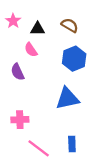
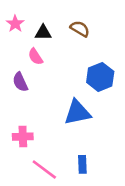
blue hexagon: (74, 59) -> (100, 77), moved

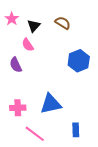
black triangle: (43, 33) -> (34, 26), turned -48
blue triangle: (77, 112) -> (51, 104), moved
blue rectangle: (82, 164) -> (76, 130), moved

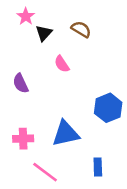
pink star: (12, 19) -> (26, 16), moved
pink semicircle: (28, 45) -> (62, 64), moved
blue hexagon: (79, 61) -> (108, 108), moved

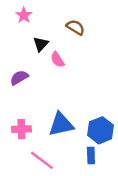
black triangle: (44, 33) -> (41, 44), moved
purple semicircle: (21, 83) -> (19, 78), turned 84
blue hexagon: (108, 108) -> (101, 130), moved

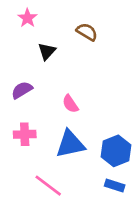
pink semicircle: (57, 60) -> (70, 104), moved
pink cross: (21, 129) -> (25, 134), moved
blue rectangle: (91, 156) -> (115, 186), moved, turned -70

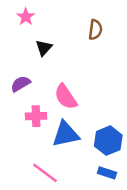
brown semicircle: (87, 32) -> (95, 30), moved, turned 66
pink semicircle: (70, 104) -> (66, 97), size x1.5
pink cross: (25, 134) -> (36, 116), moved

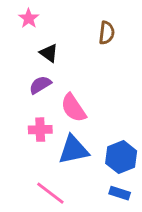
black triangle: (44, 48) -> (49, 53), turned -36
purple semicircle: (21, 84) -> (40, 85), moved

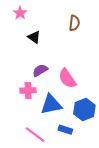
purple semicircle: (40, 85) -> (40, 70), moved
pink semicircle: (73, 108) -> (67, 78), moved
blue rectangle: (120, 193) -> (65, 130), moved

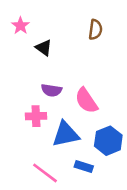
pink star: (20, 13) -> (20, 26), moved
purple semicircle: (40, 70) -> (51, 90), turned -140

